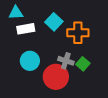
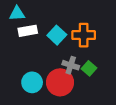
cyan square: (54, 22) -> (57, 35), moved
cyan circle: (30, 61) -> (32, 82), moved

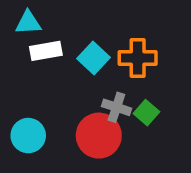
cyan circle: (32, 82) -> (28, 136), moved

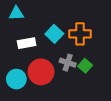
white rectangle: (46, 51) -> (27, 43), moved
red circle: (99, 136) -> (41, 72), moved

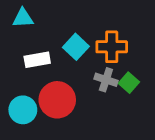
gray cross: (68, 63) -> (106, 80), moved
green square: (85, 66) -> (129, 83), moved

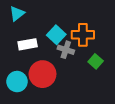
cyan triangle: (23, 18) -> (17, 14), turned -35
gray cross: (106, 80) -> (66, 50), moved

